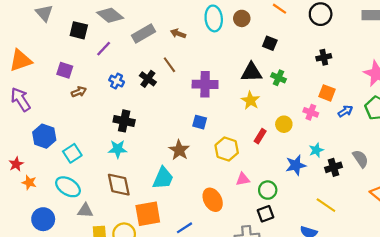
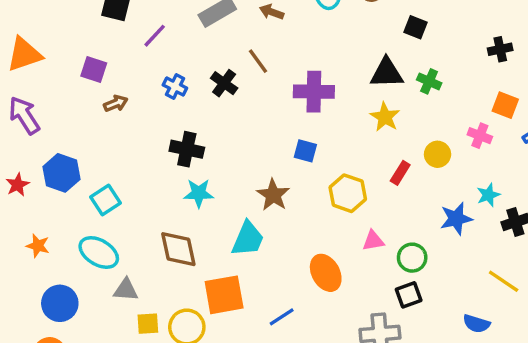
cyan star: (118, 149) -> (199, 193), moved
red star: (16, 164) -> (17, 185), moved

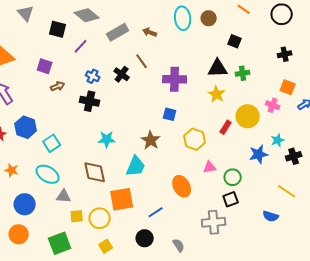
green cross: (429, 81) -> (243, 73), turned -32
black cross: (187, 149) -> (90, 101), moved
yellow circle: (438, 154) -> (248, 116), size x1.5

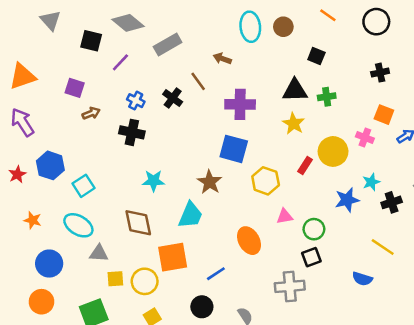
brown arrow: (150, 32) -> (222, 59), moved
blue square: (170, 114) -> (234, 149), size x1.6

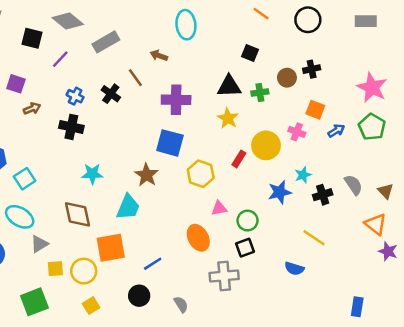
brown circle: (283, 27) -> (287, 78), moved
orange ellipse: (249, 241) -> (198, 238), moved
gray triangle: (99, 253) -> (39, 244), turned -36

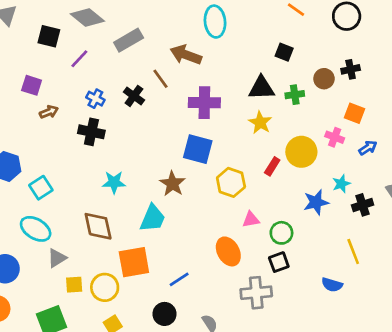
brown arrow: (159, 56) -> (186, 55), size x1.6
blue arrow: (336, 131) -> (368, 148), moved
yellow line: (314, 238) -> (353, 251), turned 35

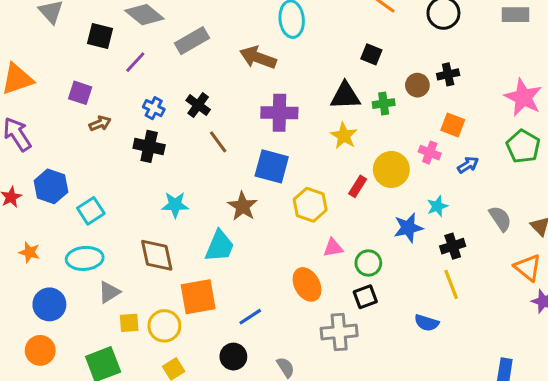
brown line: (161, 79) -> (218, 142), moved
black cross: (363, 205) -> (453, 246), moved
cyan ellipse: (36, 229) -> (85, 258), turned -36

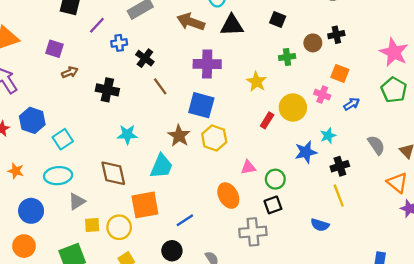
black triangle: (345, 96) -> (232, 25), moved
blue cross: (154, 108) -> (119, 43), moved, turned -35
yellow hexagon: (310, 205) -> (214, 138), moved

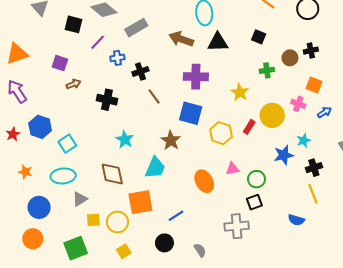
black cross: (145, 58) -> (140, 71), turned 35
cyan star: (127, 135) -> (125, 139), turned 30
yellow hexagon: (214, 138) -> (221, 133), moved
orange ellipse: (228, 196) -> (204, 181), moved

